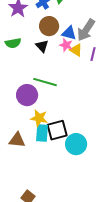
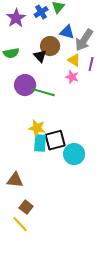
brown circle: (49, 26) -> (50, 46), moved
blue triangle: (69, 33) -> (67, 32), moved
pink star: (66, 45) -> (72, 77), moved
purple circle: (27, 95) -> (25, 85), moved
brown triangle: (17, 140) -> (15, 180), moved

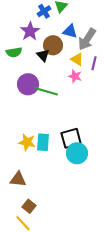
purple star: (16, 18) -> (30, 31), moved
yellow star: (37, 128) -> (27, 142), moved
black square: (55, 140) -> (71, 138), moved

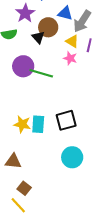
cyan circle: (77, 153) -> (72, 157), moved

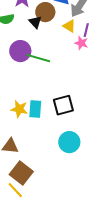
pink star: (70, 58) -> (81, 43), moved
brown square: (24, 188) -> (21, 173), size x1.6

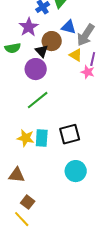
purple circle: (20, 51) -> (36, 69), moved
green line: (38, 58) -> (38, 100), moved, turned -55
brown square: (21, 173) -> (28, 202), size x0.6

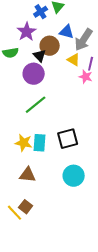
brown triangle: (17, 175) -> (28, 175), moved
yellow line: (22, 219) -> (15, 213), moved

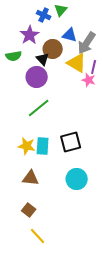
blue cross: (41, 12) -> (44, 15), turned -32
yellow triangle: (74, 60) -> (77, 63), size x1.5
yellow line: (15, 213) -> (38, 236), moved

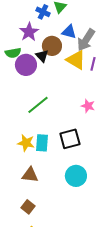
purple circle: (37, 77) -> (26, 65), moved
pink star: (89, 80) -> (88, 106), moved

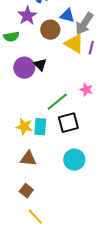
black triangle: (42, 56) -> (40, 65), moved
purple circle: (26, 65) -> (24, 68), moved
green line: (38, 105) -> (57, 102), moved

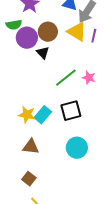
brown circle: (50, 30) -> (48, 32), moved
purple circle: (24, 68) -> (27, 38), moved
green line: (57, 102) -> (66, 78), moved
cyan rectangle: (40, 127) -> (43, 115), turned 36

